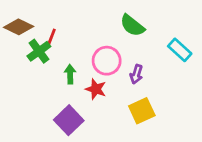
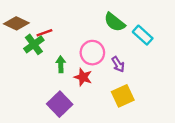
red line: (51, 38) -> (44, 33), turned 49
cyan rectangle: (180, 50) -> (143, 35), moved
purple arrow: (136, 74) -> (118, 64), turned -49

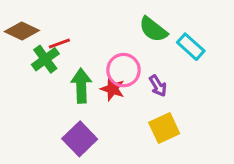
green arrow: (61, 64) -> (81, 86), size x1.5
red star: (83, 77) -> (113, 89), moved

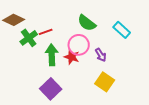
green semicircle: (153, 29) -> (87, 23), moved
red line: (59, 44) -> (46, 32), moved
yellow square: (164, 128) -> (105, 82), turned -30

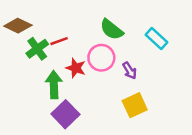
green arrow: (52, 55) -> (54, 85), moved
red star: (72, 57) -> (76, 68), moved
yellow square: (105, 82) -> (135, 105), turned 30

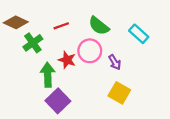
red line: (59, 41) -> (61, 26), moved
yellow square: (135, 105) -> (119, 93), turned -35

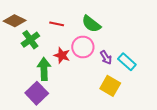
red line: (61, 26) -> (57, 24), turned 32
cyan rectangle: (139, 34) -> (127, 62), moved
purple square: (58, 101) -> (37, 93), moved

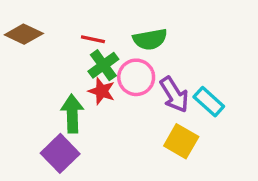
green semicircle: (91, 24) -> (150, 39), turned -48
green cross: (30, 40) -> (103, 65), moved
purple arrow: (106, 57) -> (174, 95), size x1.5

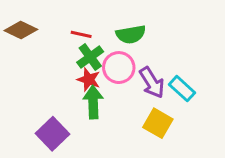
green arrow: (72, 114) -> (93, 102), moved

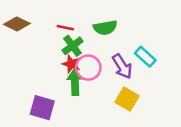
pink circle: (119, 68) -> (88, 68), moved
cyan rectangle: (182, 89) -> (145, 57), moved
purple square: (53, 134) -> (42, 108), turned -30

